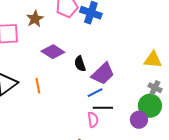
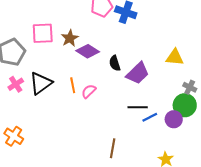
brown star: (35, 19) -> (70, 38), moved
yellow triangle: (153, 60) -> (175, 57), moved
blue line: (95, 93) -> (150, 117), moved
pink semicircle: (93, 120) -> (89, 91), moved, turned -126

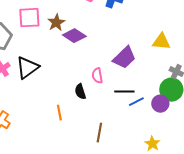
black semicircle: (115, 63) -> (80, 92), moved
orange line: (73, 85) -> (59, 113), moved
pink semicircle: (89, 91) -> (97, 76), moved, turned -56

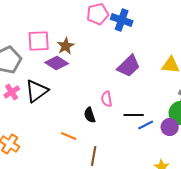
purple diamond: (74, 36) -> (57, 63), moved
purple trapezoid: (124, 58) -> (129, 66), moved
orange line: (59, 113) -> (69, 136), turned -56
brown line: (99, 133) -> (94, 156), moved

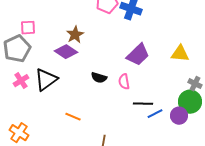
pink square: (39, 41) -> (28, 28), moved, size x0.7
pink semicircle: (107, 99) -> (124, 82), moved
black semicircle: (90, 115) -> (99, 78), moved, turned -56
orange line: (69, 136) -> (73, 117), moved

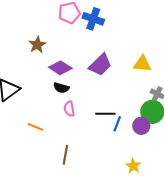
purple diamond: (66, 52) -> (60, 68), moved
pink semicircle: (124, 82) -> (69, 109), moved
blue line: (155, 114) -> (117, 124), turned -42

